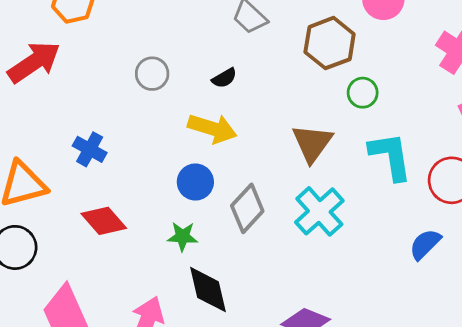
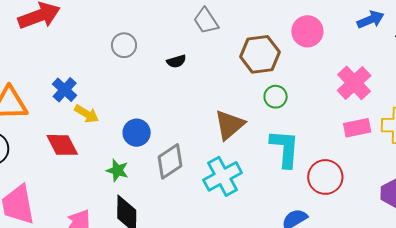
yellow arrow: (212, 128) -> (87, 114), moved, size x0.7

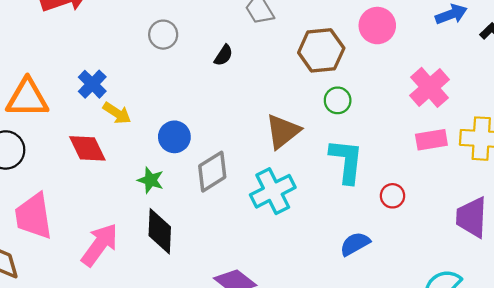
black semicircle: (176, 61) -> (223, 55), turned -42
red circle: (325, 177) -> (393, 196), size x0.6

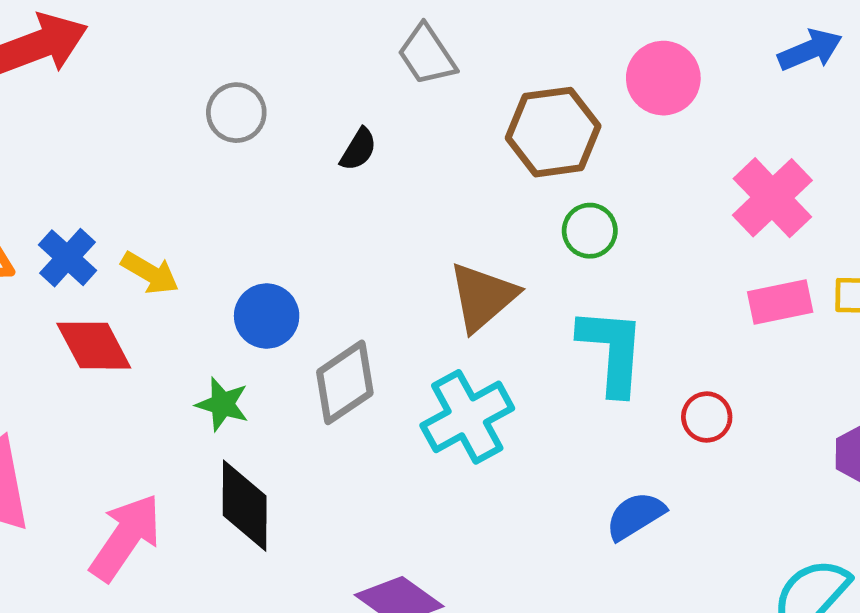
blue cross: (92, 84) -> (67, 258), moved

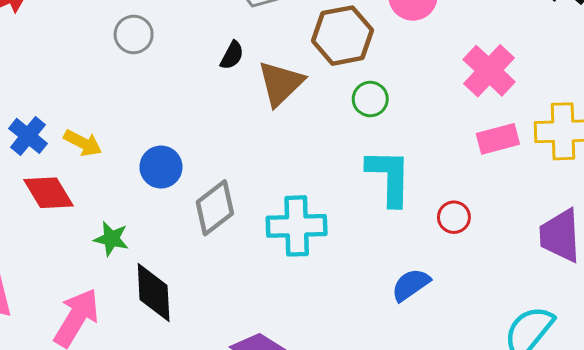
black semicircle: (358, 149) -> (232, 55), moved
brown triangle: (483, 297) -> (281, 83), moved
green star: (222, 404) -> (111, 239), moved
cyan cross: (467, 417) -> (297, 226), turned 30

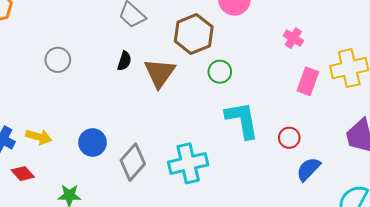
pink cross: (489, 71) -> (293, 38), size x0.6
pink rectangle: (498, 139) -> (308, 81), turned -44
red diamond: (49, 193) -> (23, 174), size x0.7
blue semicircle: (411, 285) -> (308, 169), moved

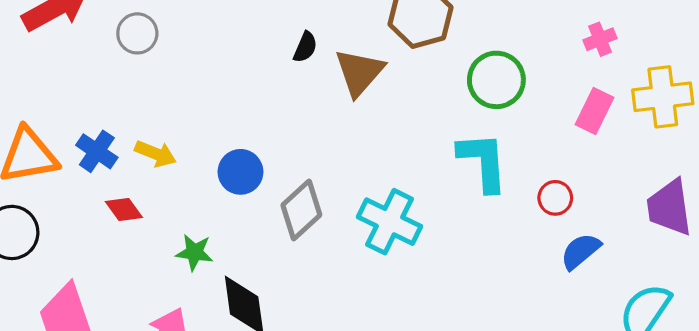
pink cross: (293, 38) -> (600, 39), moved, turned 30
gray circle: (58, 60) -> (137, 33), moved
green circle: (220, 72) -> (496, 80), moved, size x1.5
cyan cross: (188, 163) -> (389, 222), turned 33

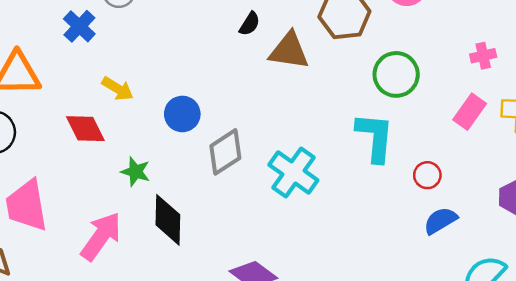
brown triangle: (359, 72) -> (289, 51), turned 48
blue cross: (97, 151) -> (79, 26), moved
red diamond: (124, 210) -> (85, 129), size x1.4

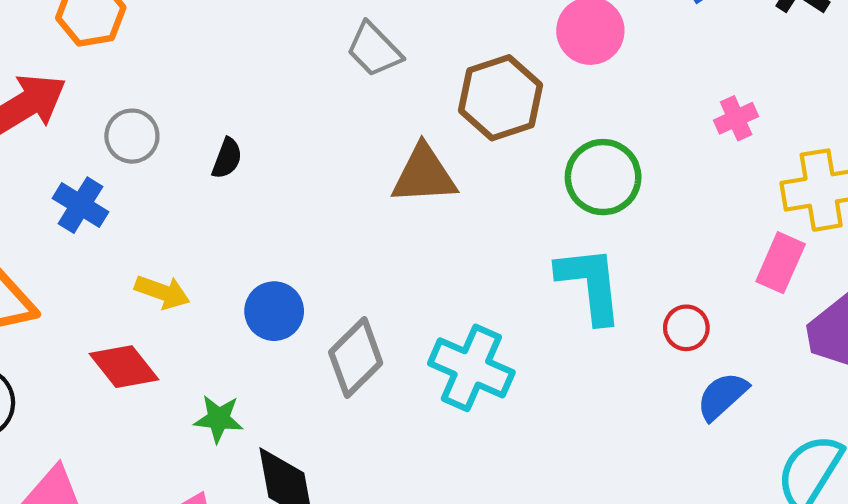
black semicircle: (250, 24) -> (227, 158), moved
pink rectangle: (470, 112) -> (781, 263), moved

